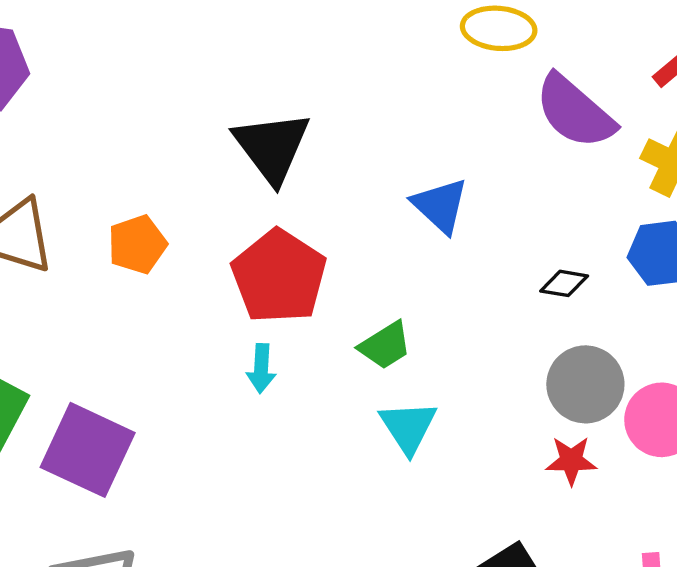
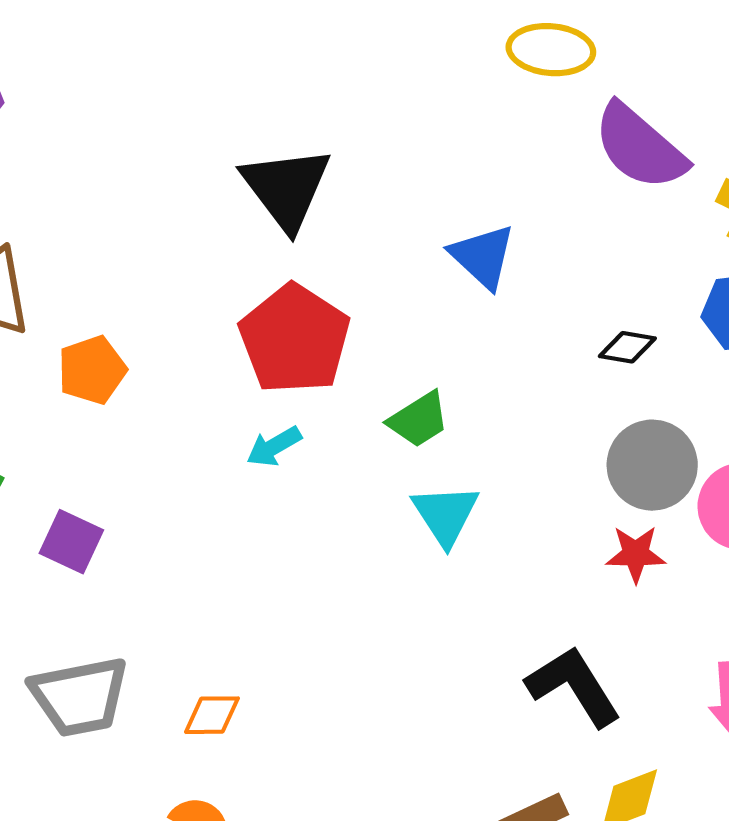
orange pentagon: (137, 244) -> (92, 370), moved
cyan arrow: (261, 368) -> (274, 446), turned 57
purple square: (88, 450) -> (71, 542), size x0.6

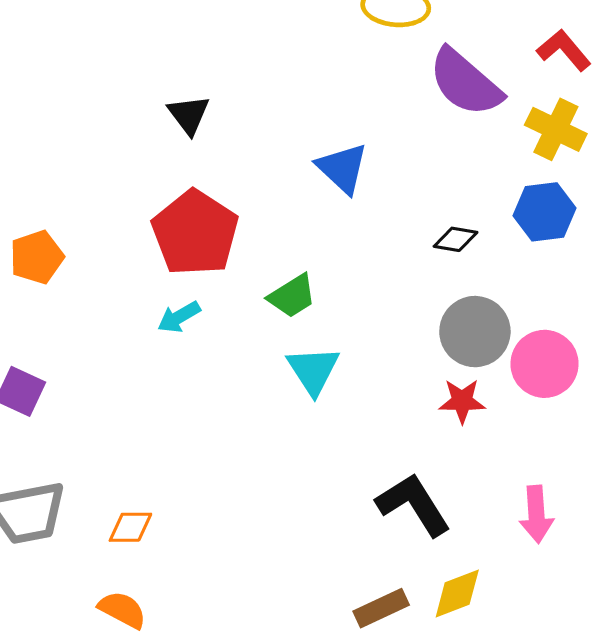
black triangle: (286, 188) -> (189, 115), size x0.6

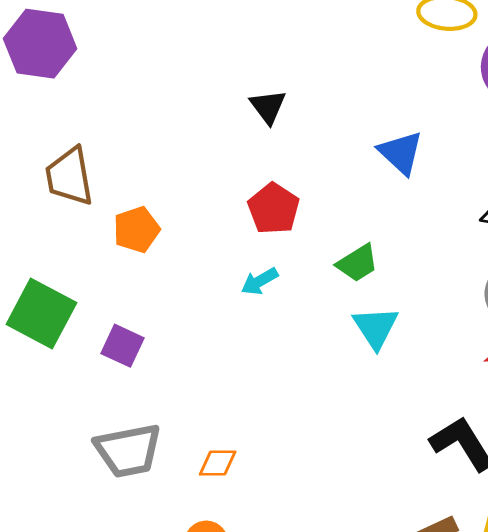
red pentagon: (195, 233) -> (274, 209), size x0.7

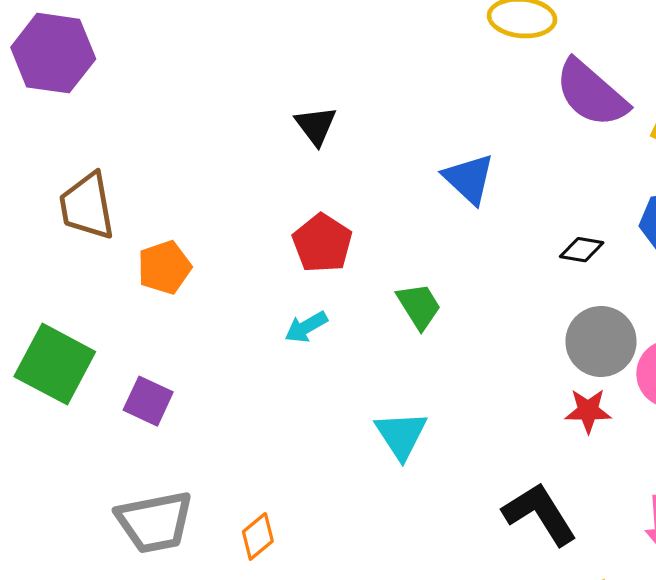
green trapezoid: (357, 263) -> (419, 306), turned -90
cyan triangle: (376, 327) -> (401, 435), moved
orange diamond: (218, 463) -> (258, 536), turned -39

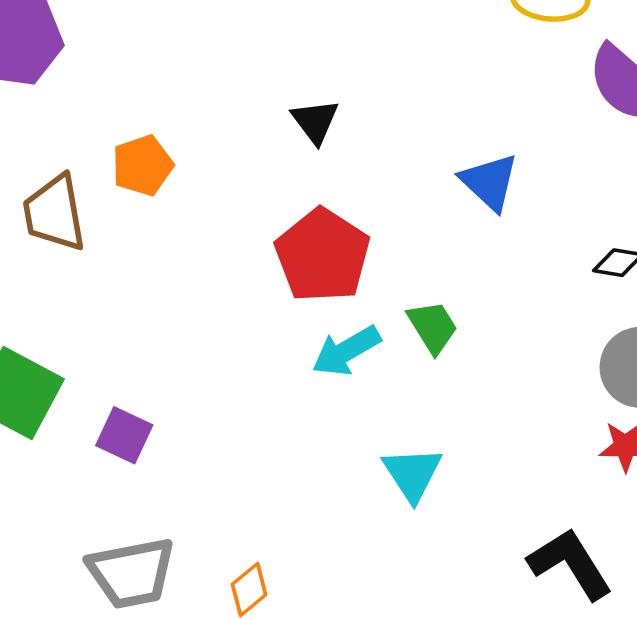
red pentagon: (322, 243) -> (322, 255), size x1.4
orange pentagon: (164, 267) -> (143, 165), moved
cyan arrow: (306, 327) -> (346, 351), moved, size x1.4

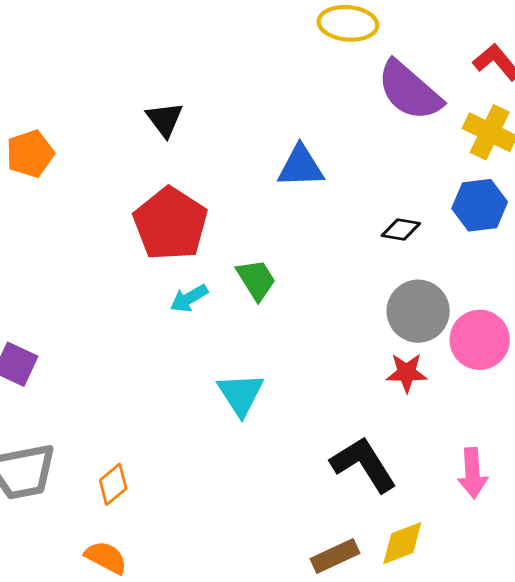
blue triangle: (490, 182) -> (301, 167), turned -45
cyan arrow: (346, 351) -> (189, 298), size x0.7

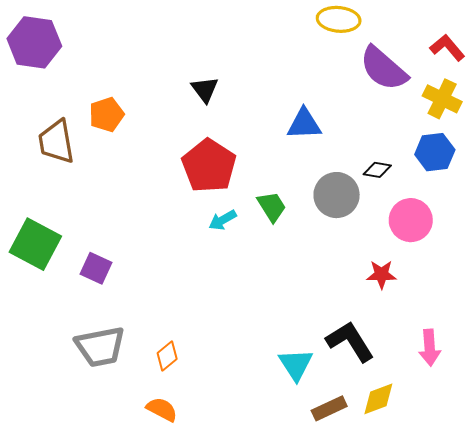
gray circle: (418, 311) -> (337, 195), moved
pink circle: (480, 340) -> (411, 220), moved
cyan triangle: (241, 394) -> (296, 364), moved

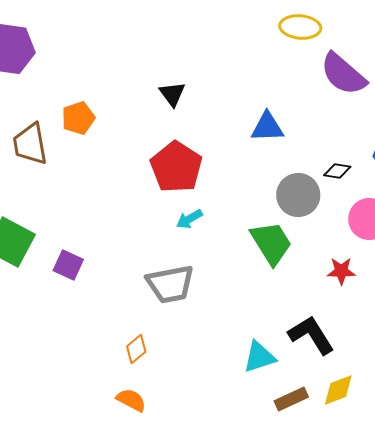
green trapezoid: (272, 207) -> (271, 243), moved, size x1.5
gray trapezoid: (100, 347) -> (170, 284), moved
cyan triangle: (296, 364) -> (259, 357), turned 45

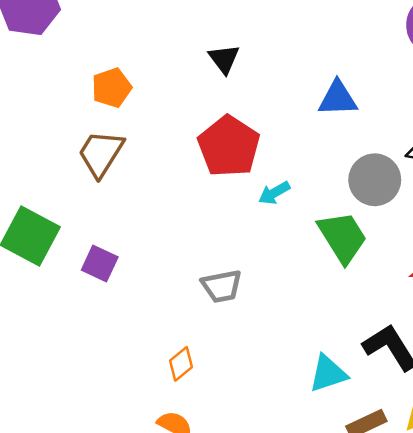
brown trapezoid: (30, 144) -> (101, 153), moved, turned 42
cyan arrow: (189, 219) -> (274, 193), moved
gray trapezoid: (170, 284) -> (222, 286), size x0.7

